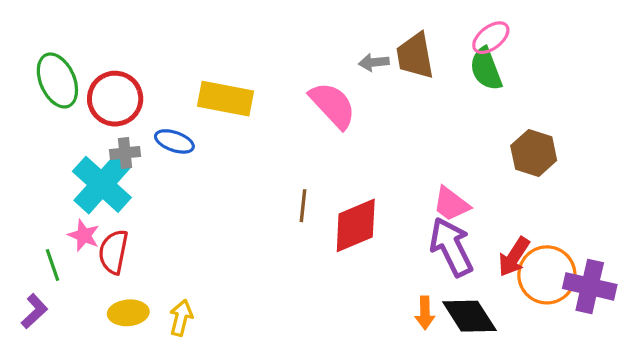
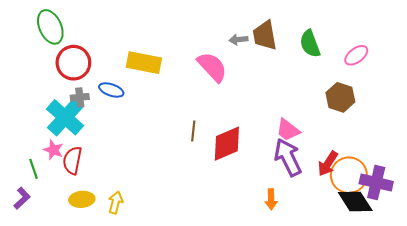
pink ellipse: (491, 38) -> (356, 55), moved
green ellipse: (57, 80) -> (50, 27), moved
black diamond: (469, 316) -> (355, 201), moved

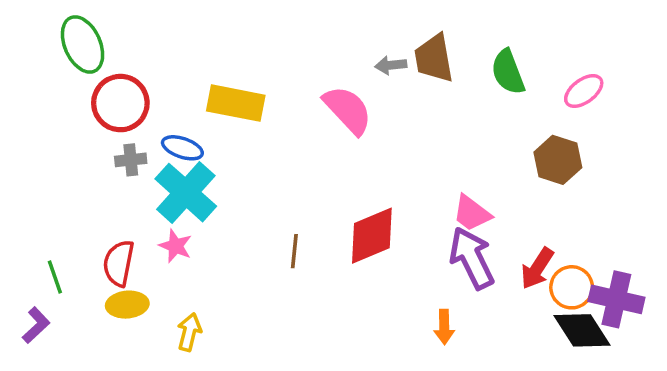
cyan cross: (65, 117) -> (186, 193), moved
brown line: (193, 131) -> (294, 251), moved
pink star: (53, 150) -> (176, 246), moved
orange circle: (349, 175) -> (572, 287), size x0.7
yellow ellipse: (82, 199) -> (127, 305), moved

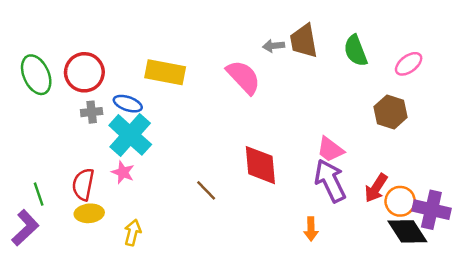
green ellipse: (83, 44) -> (36, 75), moved
red diamond: (372, 236) -> (260, 165), turned -72
brown line: (294, 251) -> (206, 190), moved, turned -50
purple L-shape: (36, 325) -> (25, 228), size x1.4

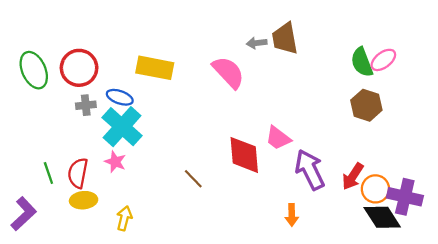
green semicircle: (356, 51) -> (362, 62), moved
pink trapezoid: (330, 149) -> (278, 138), moved
green line: (39, 194) -> (48, 173), moved

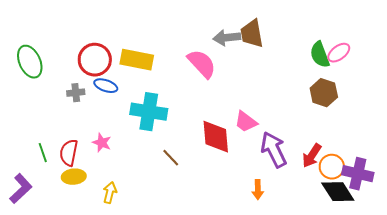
gray arrow: (257, 43) -> (227, 38), size x1.5
red circle: (79, 68) -> (95, 60), moved
cyan cross: (122, 127) -> (149, 112), moved, turned -33

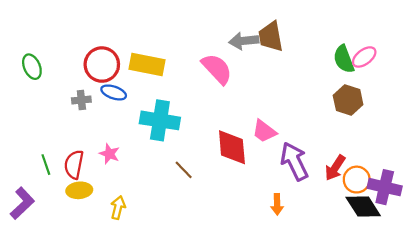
green ellipse: (30, 62) -> (32, 67), size x0.7

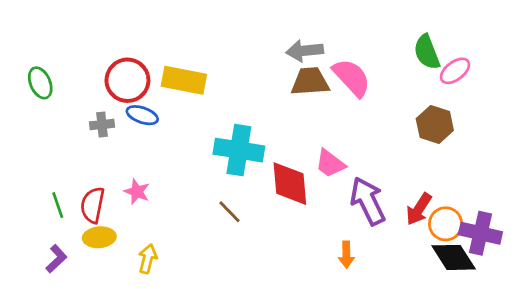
brown trapezoid: (271, 37) -> (310, 82), moved, turned 96
green semicircle: (344, 59) -> (427, 52), moved
pink semicircle: (217, 69) -> (352, 78), moved
cyan cross: (160, 120) -> (239, 150), moved
purple L-shape: (22, 203) -> (56, 259), moved, size x0.7

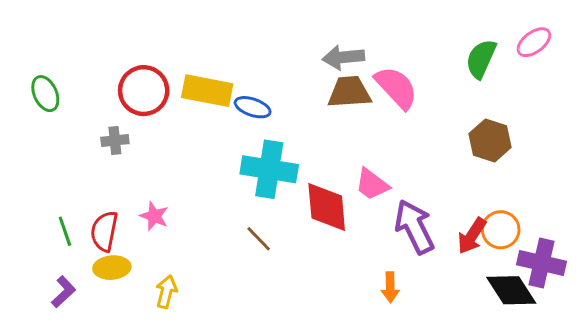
green semicircle: (427, 52) -> (481, 59), turned 45
pink ellipse: (455, 71) -> (534, 42), moved
blue ellipse: (142, 115) -> (253, 107), moved
orange circle: (446, 224) -> (501, 230), moved

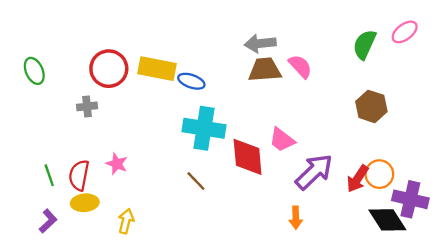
pink semicircle: (396, 88) -> (300, 66), size x0.7
purple arrow: (414, 227) -> (314, 172), turned 72

